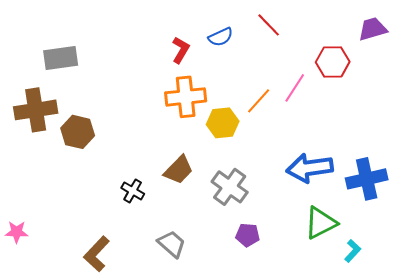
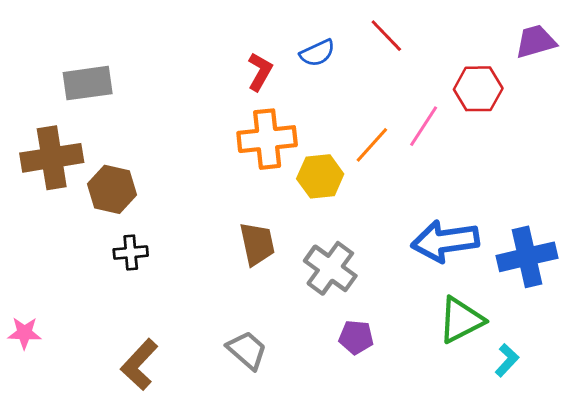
brown trapezoid: (179, 170) -> (257, 244), turned -56
black cross: (133, 191) -> (131, 253), moved, turned -35

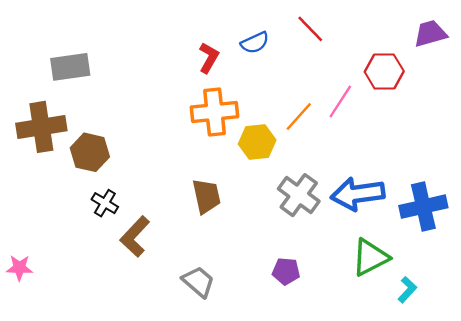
black cross: (131, 253) -> (105, 203), turned 36
gray cross: (330, 268) -> (299, 195), moved
brown L-shape: (139, 365) -> (135, 237), moved

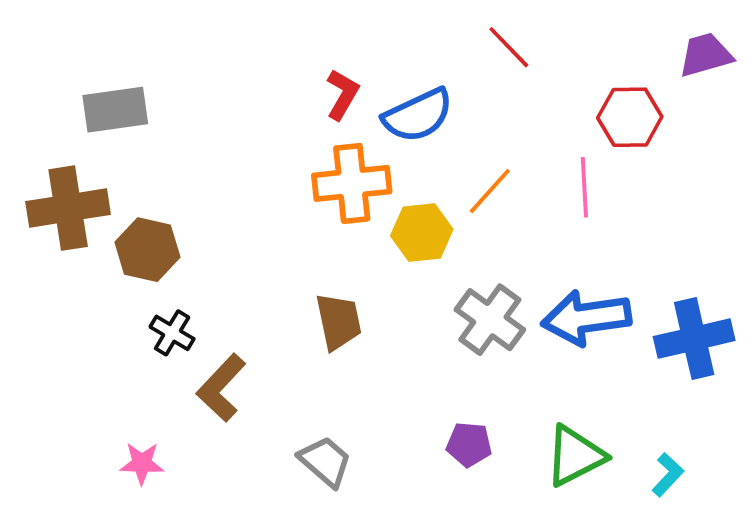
blue semicircle: (255, 43) -> (418, 115), moved, size x1.5
pink line: (340, 102) -> (584, 187), moved, turned -36
green triangle: (370, 257) -> (575, 456), moved
pink star: (19, 268) -> (142, 463), moved

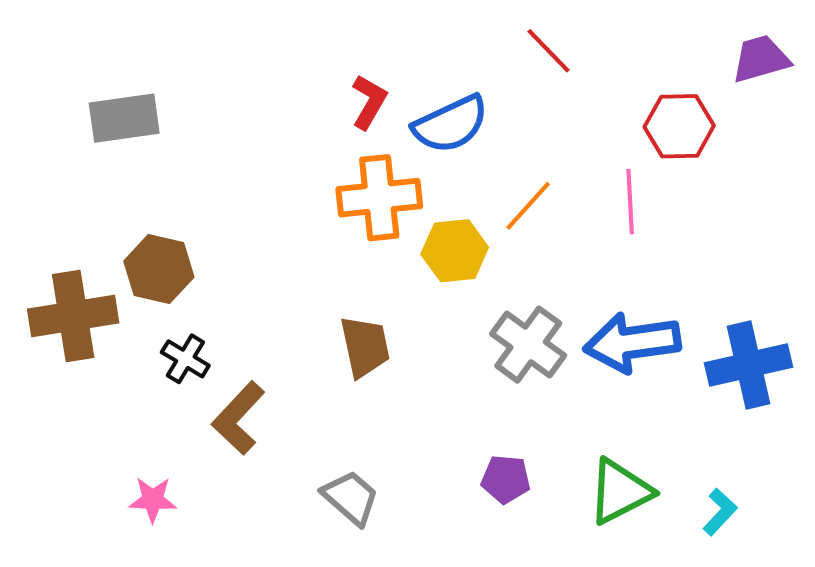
brown cross: (68, 208) -> (73, 316), moved

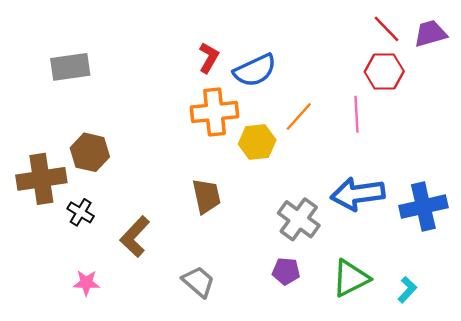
red line: (549, 51) -> (386, 29), moved
gray cross: (528, 345) -> (299, 219), moved
black cross: (185, 359) -> (81, 212), moved

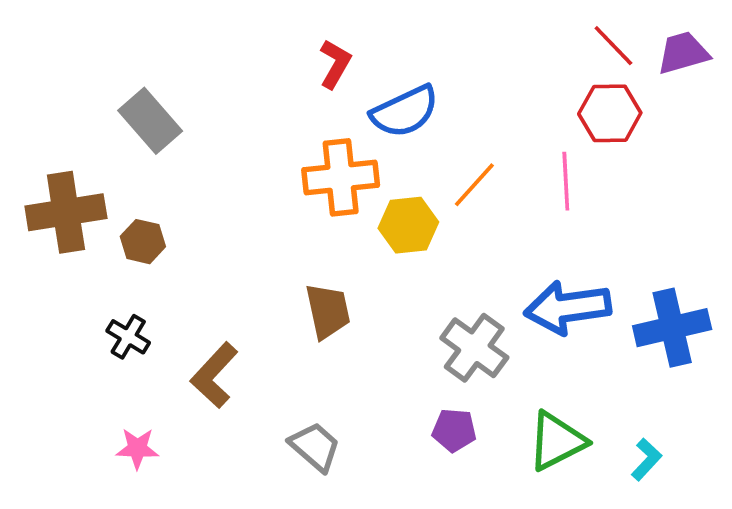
red L-shape: (209, 58) -> (335, 64), moved
gray rectangle: (70, 67) -> (150, 121), moved, turned 57
brown hexagon: (90, 152) -> (143, 242), size x0.7
brown cross: (41, 179) -> (66, 212), moved

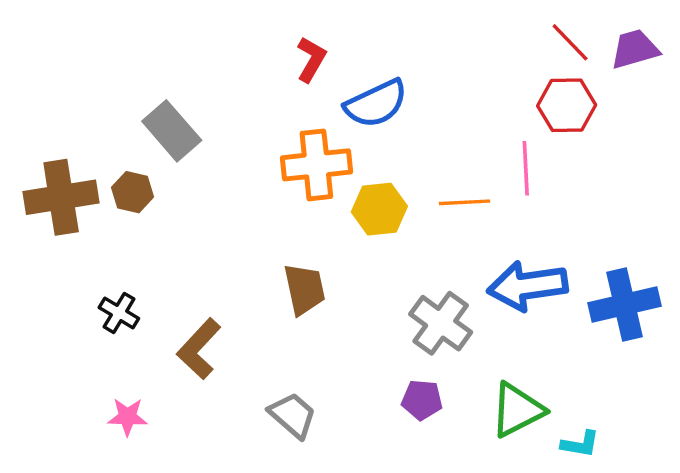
gray rectangle: (150, 121) -> (172, 131), moved
orange line: (474, 185) -> (464, 202), moved, turned 45
brown hexagon: (143, 242) -> (133, 192), moved
cyan L-shape: (646, 459) -> (580, 444), moved, turned 57

